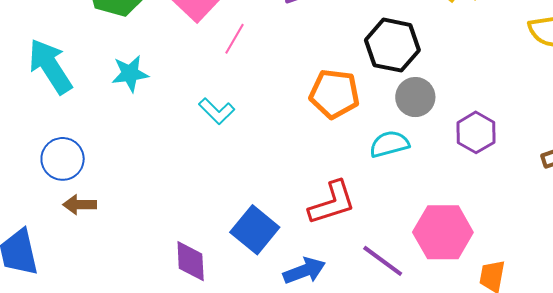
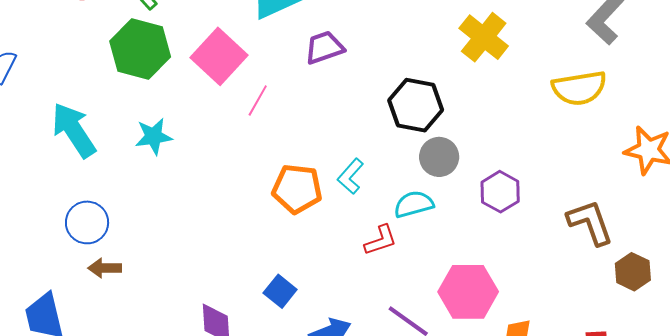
orange pentagon: (334, 94) -> (297, 189), moved
cyan L-shape: (217, 111) -> (351, 176), moved, turned 87
red L-shape: (332, 203) -> (381, 240), moved, size x0.7
blue square: (255, 230) -> (280, 291), size x0.7

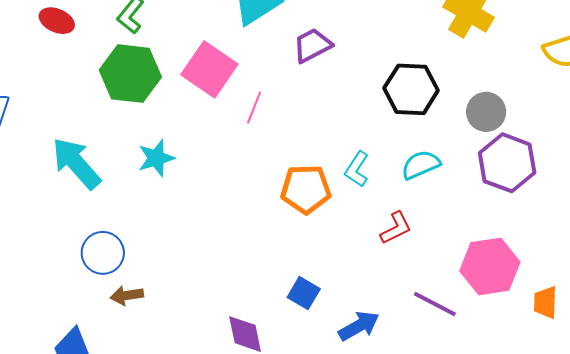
gray circle: (439, 157) -> (486, 112), moved
purple hexagon: (500, 192) -> (507, 163), size x1.4
cyan semicircle: (414, 204) -> (421, 165), moved

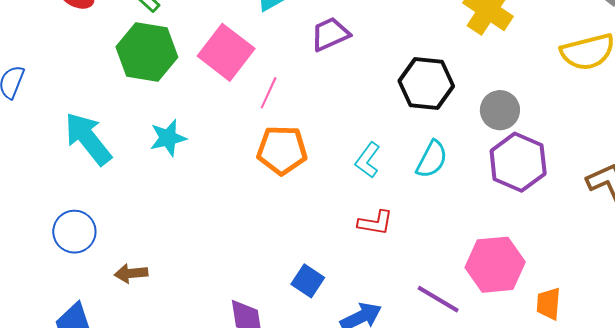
cyan semicircle: (421, 165) -> (432, 159), turned 138
orange pentagon: (306, 189) -> (282, 150), moved
red L-shape: (396, 228) -> (375, 223), moved, turned 33
blue circle: (103, 253) -> (74, 232), moved

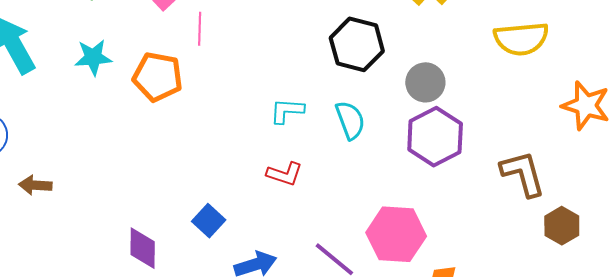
pink line: (269, 93) -> (200, 29), turned -32
orange pentagon: (282, 150) -> (158, 77), moved
cyan semicircle: (432, 159) -> (350, 120), turned -57
cyan L-shape: (368, 160) -> (287, 111), turned 48

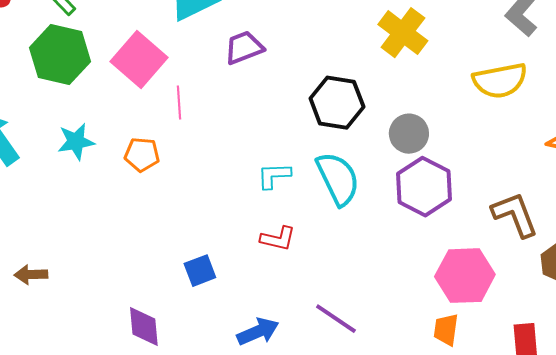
orange pentagon: (158, 77) -> (142, 155), size x0.7
cyan semicircle: (350, 120) -> (338, 179), size x1.4
blue square: (209, 221) -> (200, 271), moved, turned 32
pink hexagon: (396, 234) -> (465, 276), moved

